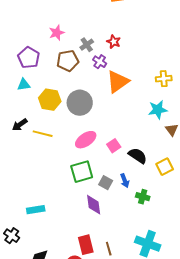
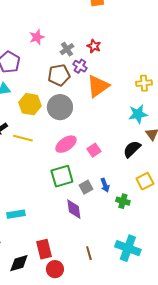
brown pentagon: (68, 61) -> (59, 75), moved
black semicircle: (138, 156) -> (132, 149), moved, turned -78
yellow square: (165, 167) -> (145, 181), moved
gray square: (106, 183) -> (86, 187), turned 32
red rectangle: (86, 245) -> (44, 249), moved

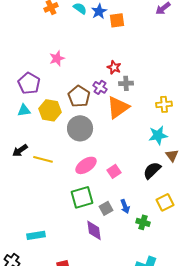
gray cross: (67, 49) -> (126, 83), moved, turned 32
brown pentagon: (59, 75) -> (79, 96), turned -30
yellow hexagon: (30, 104) -> (50, 110), moved

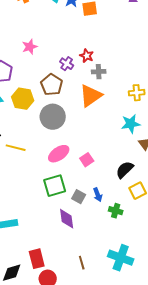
purple cross: (100, 87) -> (67, 64), moved
black semicircle: (152, 170) -> (125, 170), moved
gray square: (106, 208) -> (79, 197), turned -32

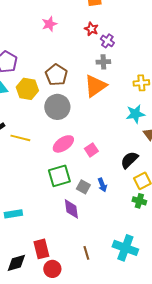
pink star: (30, 47) -> (49, 24), moved
red star: (87, 56) -> (91, 29), moved
purple cross: (67, 64) -> (107, 41), moved
green cross: (116, 211) -> (139, 201), moved

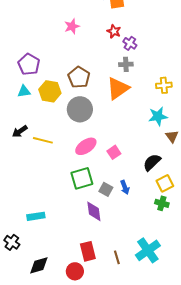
cyan cross: (125, 248) -> (148, 250), turned 35
red rectangle: (41, 249) -> (88, 251), moved
brown line: (86, 253) -> (117, 257), moved

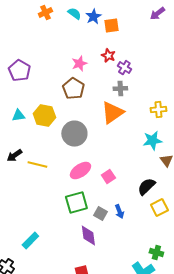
pink star: (72, 26) -> (79, 64), moved
purple pentagon: (29, 64) -> (19, 70), moved
brown pentagon: (79, 77) -> (73, 88), moved
green cross: (162, 203) -> (156, 252), moved
cyan rectangle: (36, 216) -> (30, 240), turned -36

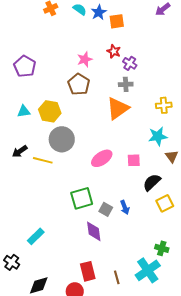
gray circle: (74, 134) -> (62, 139), moved
pink ellipse: (80, 170) -> (102, 158), moved
pink square: (108, 176) -> (134, 160), moved, turned 32

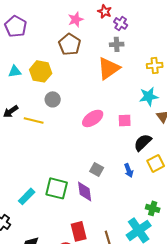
gray circle: (62, 139) -> (53, 99), size x0.6
green square: (82, 198) -> (57, 188), moved, turned 30
blue arrow: (125, 207) -> (129, 170), moved

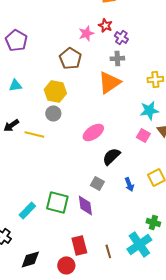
pink star: (76, 19) -> (86, 33), moved
yellow hexagon: (41, 71) -> (55, 91), moved
pink square: (125, 120) -> (143, 135), moved, turned 32
black semicircle: (143, 142) -> (111, 156), moved

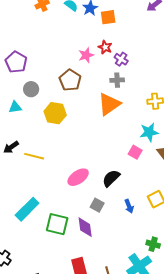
gray circle: (53, 113) -> (31, 89), moved
pink ellipse: (93, 132) -> (78, 177), moved
pink square: (143, 135) -> (135, 152), moved
cyan rectangle: (27, 210) -> (27, 209), moved, size x1.4

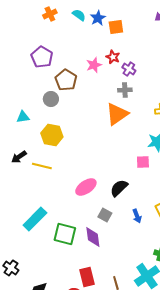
purple pentagon: (16, 62) -> (42, 57), moved
brown pentagon: (70, 80) -> (66, 80), moved
gray circle: (31, 89) -> (51, 99), moved
yellow hexagon: (55, 113) -> (52, 135), moved
pink square: (135, 152) -> (143, 162), turned -32

